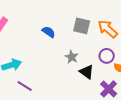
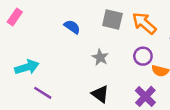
black triangle: (87, 72) -> (100, 94), moved

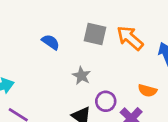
purple circle: (143, 56) -> (106, 101), moved

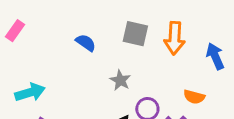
orange arrow: (130, 38) -> (175, 38), turned -128

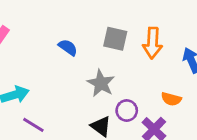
gray star: (120, 80) -> (101, 83), size x1.4

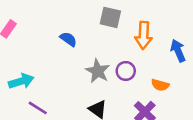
gray square: (115, 39) -> (110, 17), moved
purple circle: (127, 111) -> (126, 71), moved

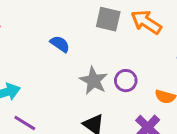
orange arrow: (144, 35) -> (146, 22), moved, turned 120

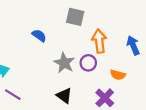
orange arrow: (146, 22) -> (99, 41), moved, turned 50

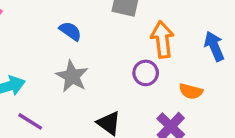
gray star: (64, 63) -> (72, 76), moved

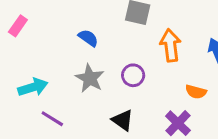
purple circle: (146, 73) -> (133, 75), moved

